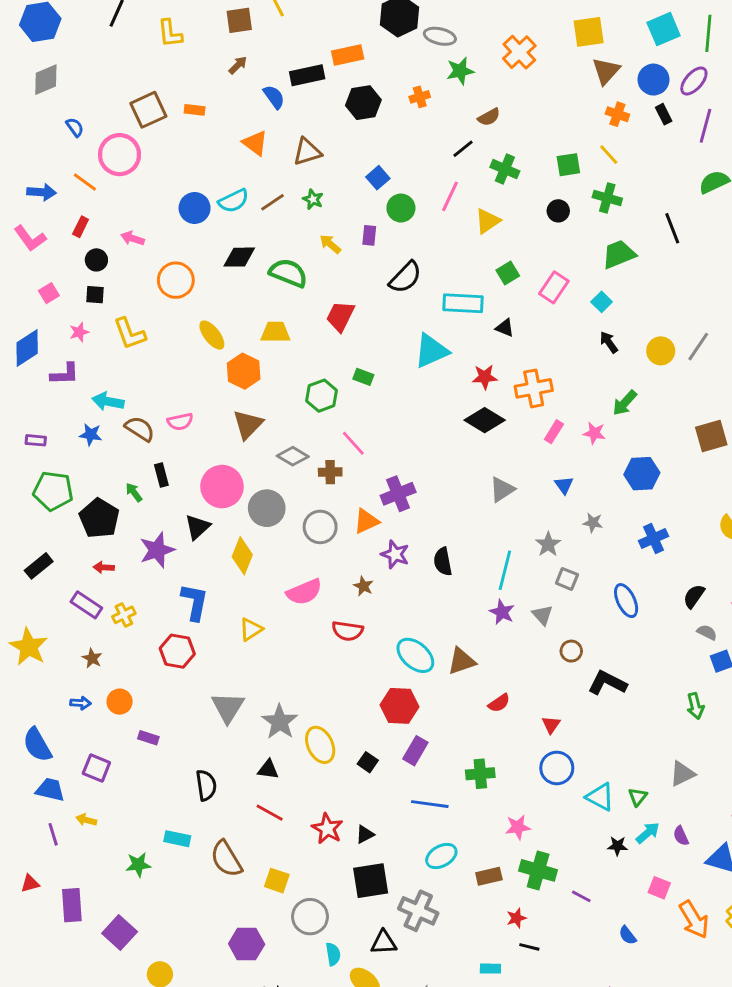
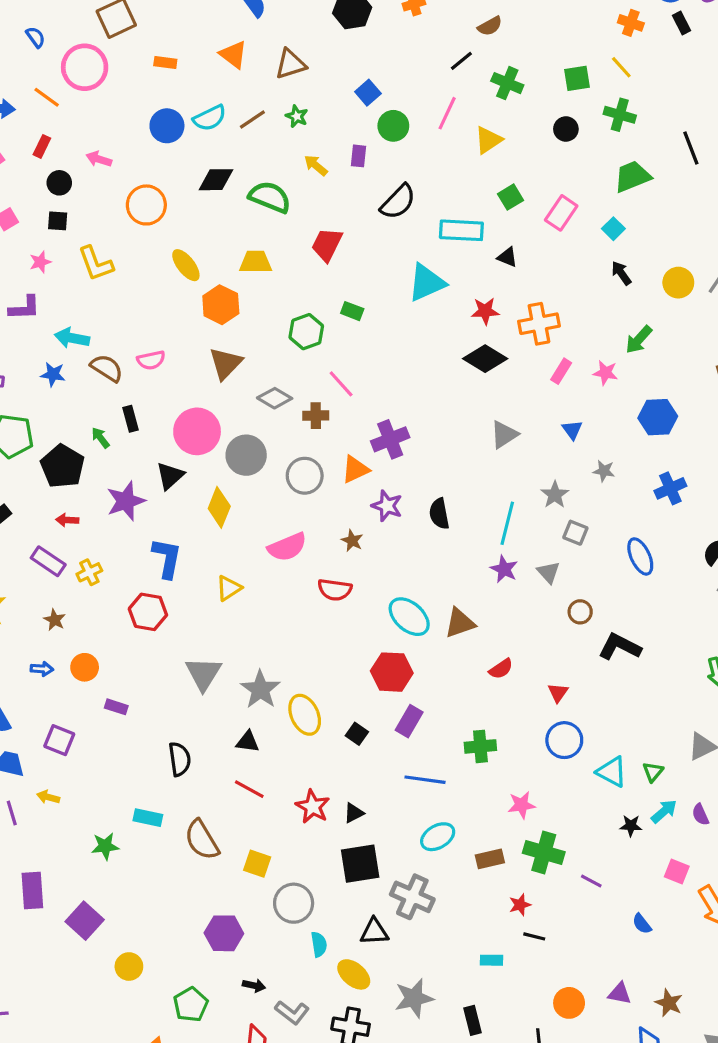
orange rectangle: (195, 110) -> (165, 62), moved

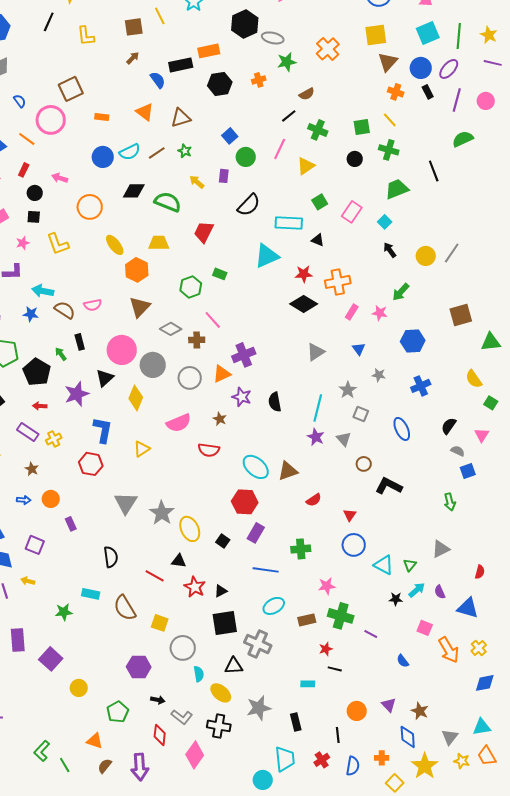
purple rectangle: (116, 707) -> (71, 524), turned 48
black triangle: (248, 742) -> (179, 561), moved
purple triangle: (620, 993) -> (389, 705), turned 35

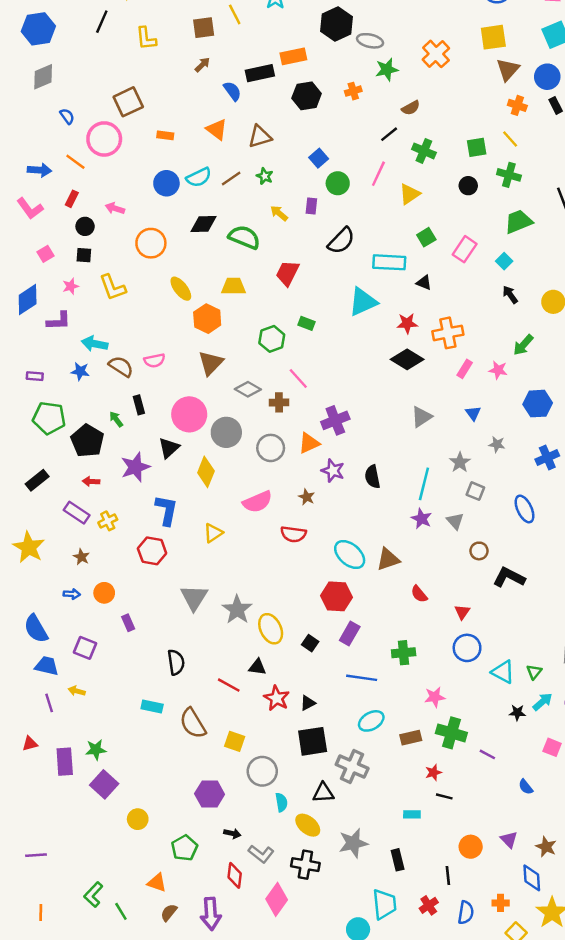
red semicircle: (314, 500) -> (419, 594), turned 84
green star: (64, 612) -> (96, 750), moved

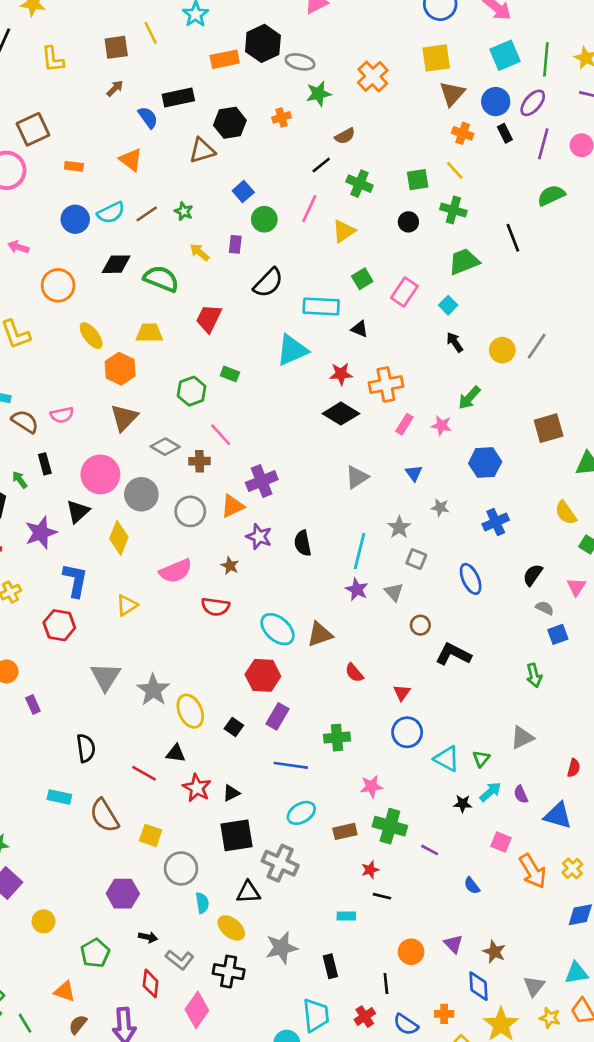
orange rectangle: (293, 56) -> (225, 59), moved
brown triangle: (260, 137) -> (202, 150), moved
blue semicircle: (466, 913) -> (406, 1024), turned 115

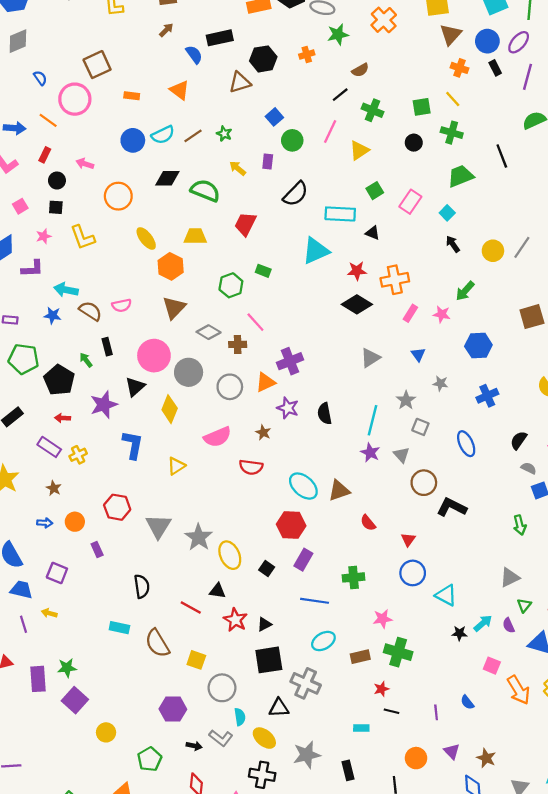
red hexagon: (59, 625) -> (117, 507), moved
brown circle: (420, 625) -> (424, 483), size x1.5
green triangle: (481, 759) -> (524, 605), moved
purple line: (430, 850) -> (436, 712), moved, turned 56
gray L-shape: (180, 960) -> (221, 738), moved

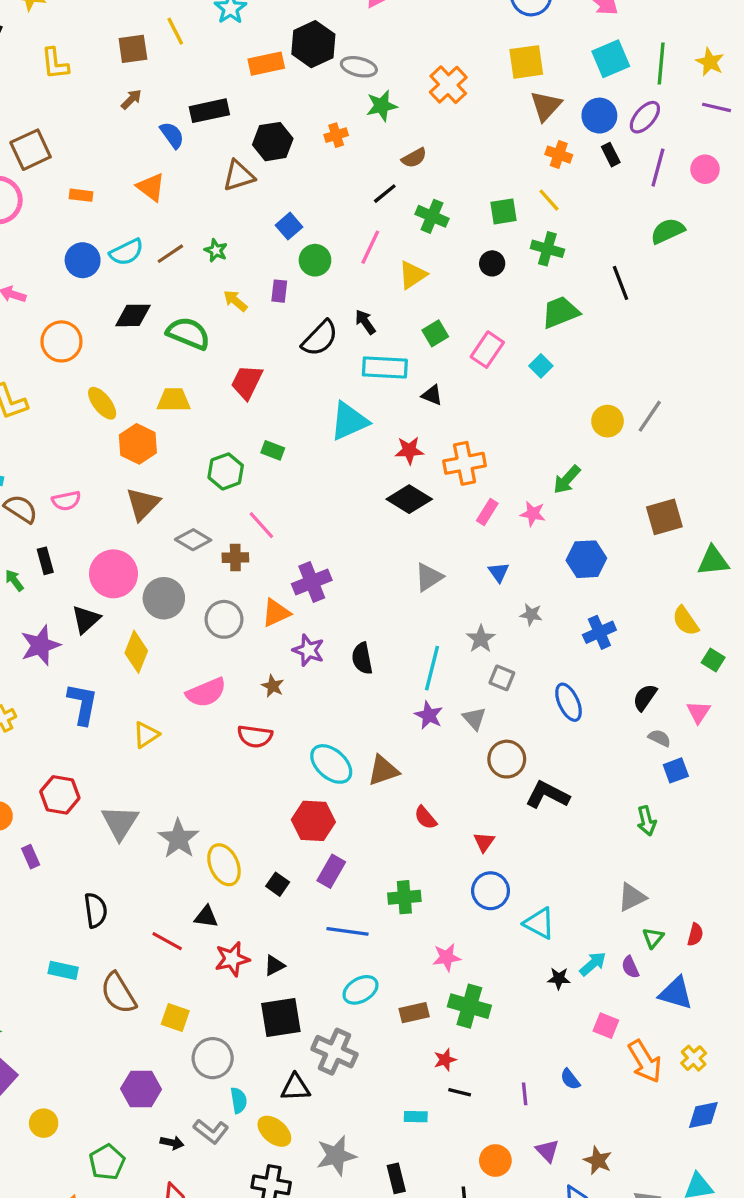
black arrow: (453, 244) -> (365, 322), moved
red star: (235, 620) -> (232, 959), turned 30

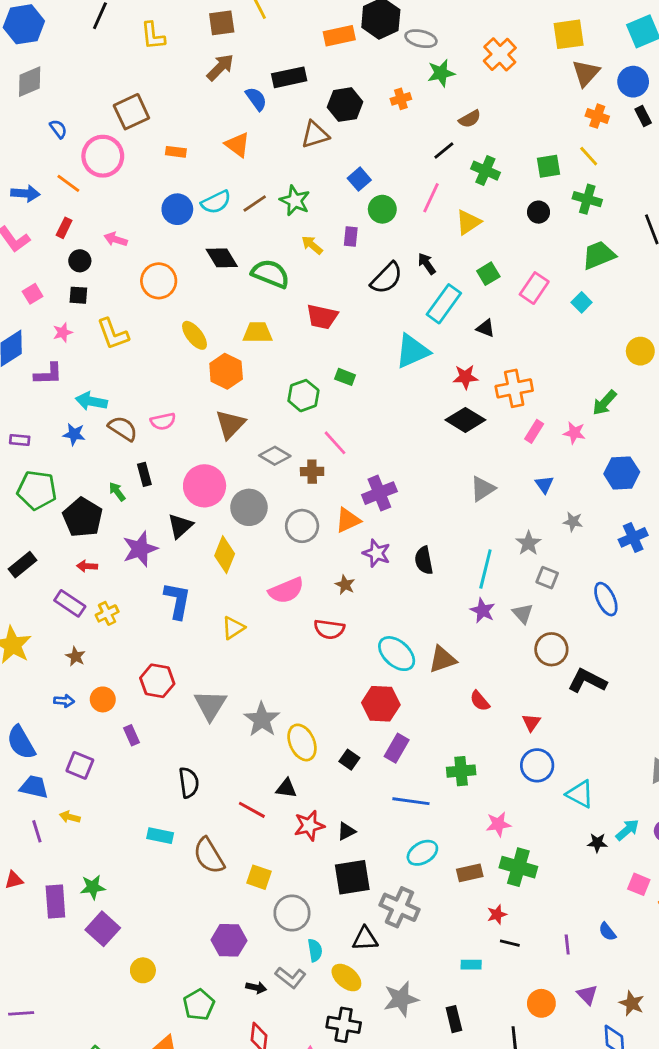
brown arrow: (131, 99) -> (220, 67), size x1.5
green star: (216, 250) -> (295, 201), size x1.5
black diamond: (133, 315) -> (222, 258), turned 60
cyan rectangle: (385, 367) -> (444, 304), turned -57
red trapezoid: (247, 382) -> (322, 317), turned -104

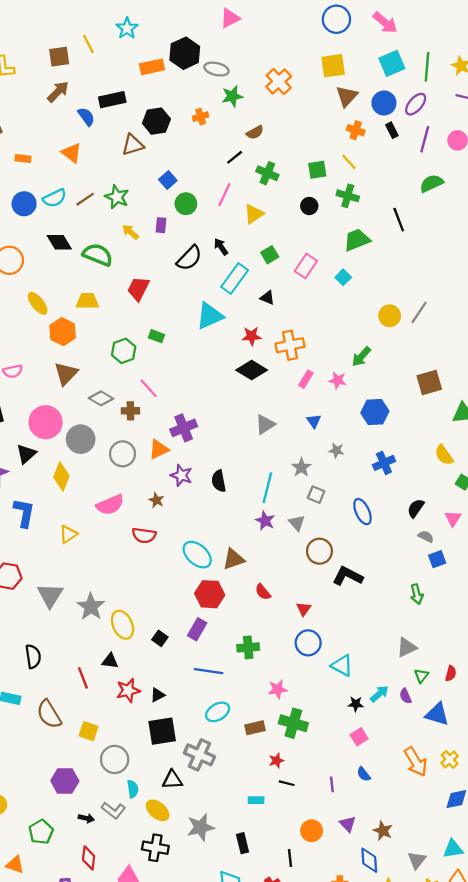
red trapezoid: (322, 317) -> (138, 289), turned 105
red hexagon: (381, 704) -> (210, 594), moved
red line: (252, 810) -> (83, 678), turned 40
pink square: (639, 884) -> (359, 737), moved, turned 36

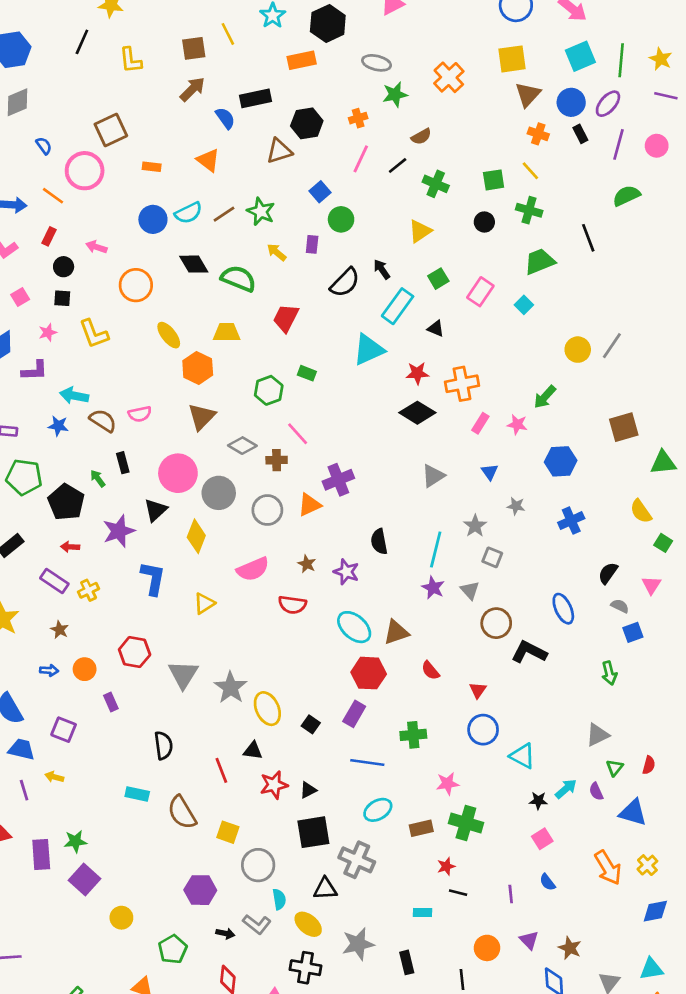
black hexagon: (185, 53) -> (328, 23), moved
pink line: (224, 195) -> (361, 159), moved
purple star: (181, 475) -> (346, 572), moved
blue ellipse: (362, 512) -> (563, 609), moved

